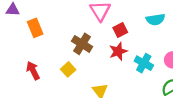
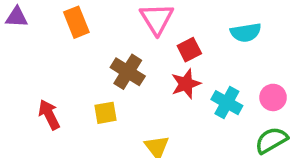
orange rectangle: (35, 28) -> (76, 22), moved
yellow square: (68, 69) -> (105, 113), turned 32

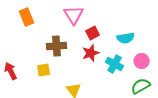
cyan semicircle: (246, 32) -> (126, 38), moved
brown cross: (128, 72) -> (57, 46), turned -36

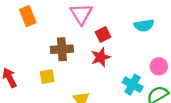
cyan semicircle: (126, 38) -> (144, 25), moved
cyan cross: (115, 64) -> (133, 85), moved

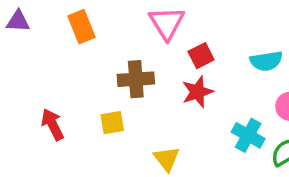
cyan semicircle: (144, 25) -> (266, 61), moved

